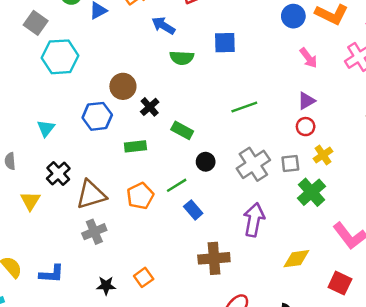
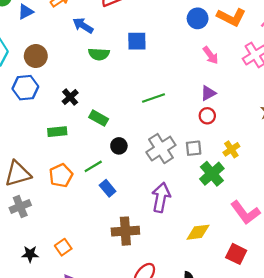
brown circle: (123, 86) -> (36, 56), moved
blue hexagon: (97, 116) -> (25, 88), moved
yellow cross: (323, 155) -> (231, 149), moved

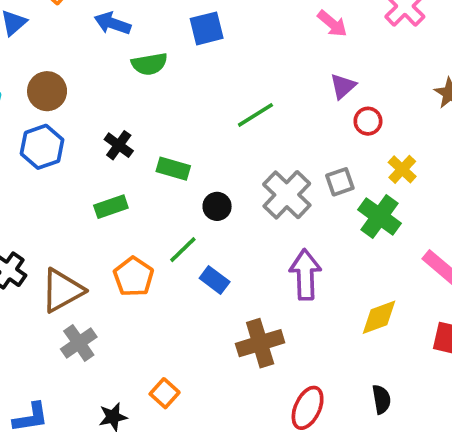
red circle: (207, 116) -> (368, 121), moved

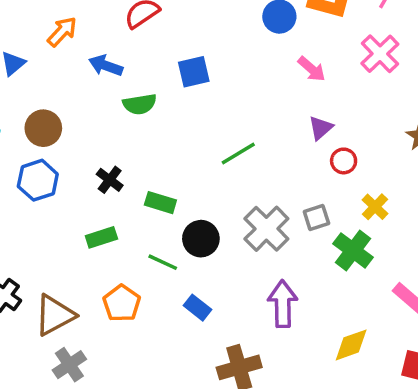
black circle: (217, 206) -> (201, 239), size x1.4
green line: (183, 250) -> (163, 262), moved, turned 68

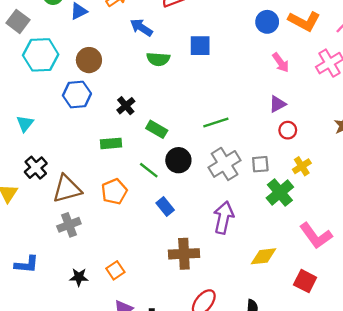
green line: (238, 154) -> (216, 122), moved

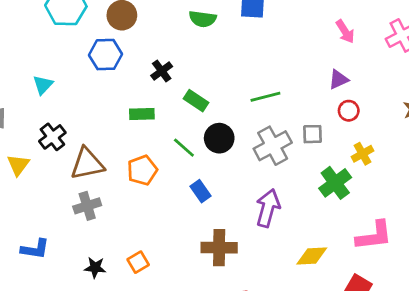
gray square: (260, 164) -> (312, 134), moved
pink L-shape: (316, 236) -> (374, 236), turned -64

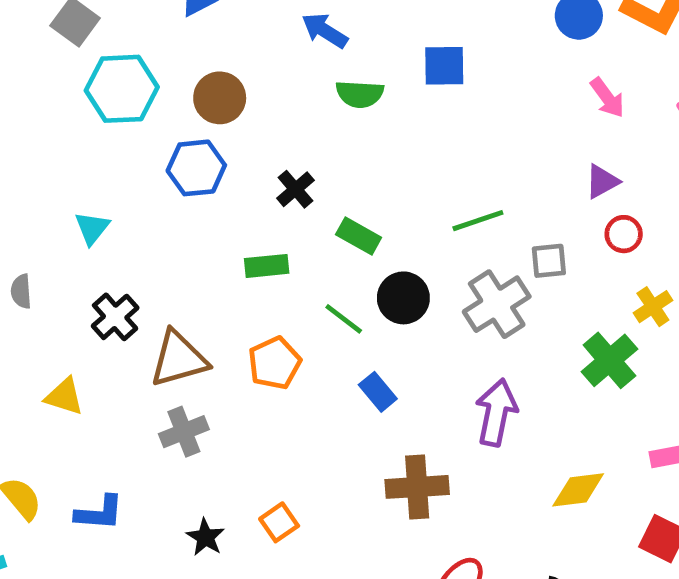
gray square: (312, 134) -> (549, 261), moved
yellow triangle: (18, 165) -> (64, 396), moved, turned -45
black star: (95, 268) -> (205, 537), turned 30

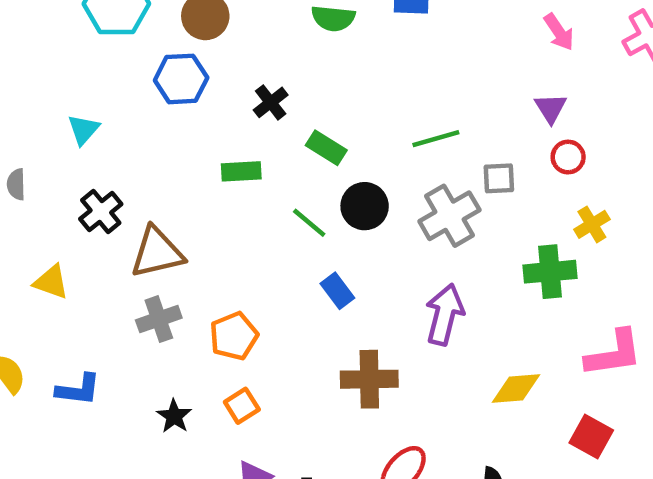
purple triangle: (602, 181) -> (551, 108), turned -36
green cross: (609, 360) -> (550, 272), turned 33
orange pentagon: (275, 363) -> (234, 336), moved

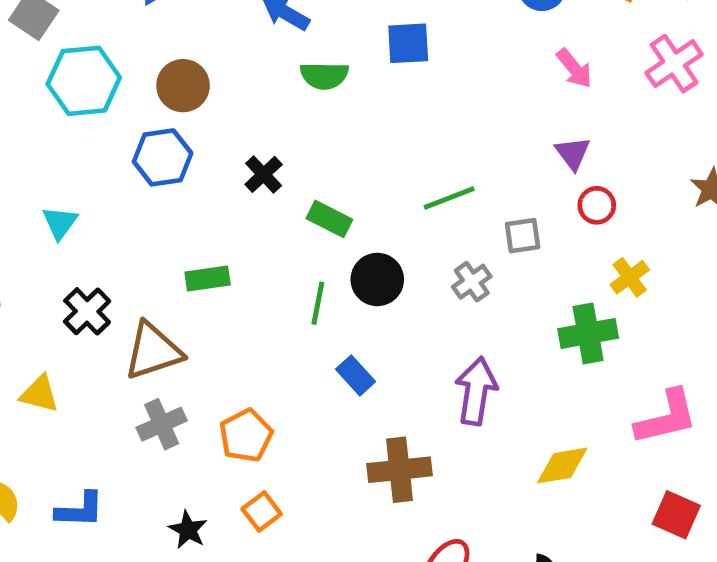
green rectangle: (241, 171) -> (208, 278), moved
gray cross: (449, 216) -> (472, 282), size x0.6
green line: (309, 223) -> (318, 303), turned 66
red square: (591, 436) -> (676, 515), moved

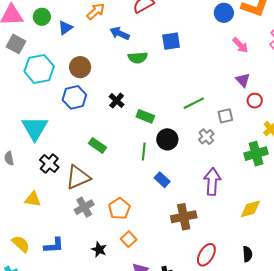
cyan triangle: (60, 223) -> (35, 128), size x1.8
green rectangle: (208, 278) -> (98, 145), turned 48

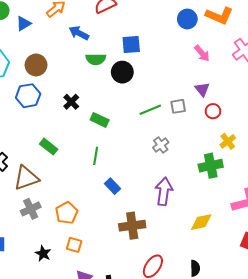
gray square: (225, 116) -> (178, 106), moved
black circle: (167, 139) -> (122, 72), moved
orange square: (129, 239) -> (74, 245), turned -35

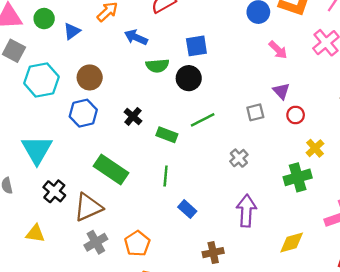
green line: (150, 110) -> (203, 120), moved
green rectangle: (49, 147) -> (111, 169), size x1.6
brown cross: (132, 226) -> (213, 253), size x0.7

